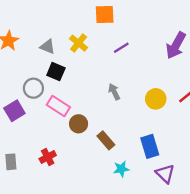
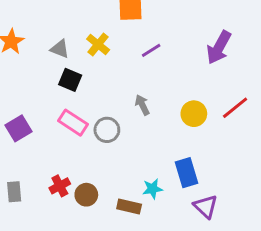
gray circle: (33, 88) -> (107, 130), moved
brown circle: (79, 124) -> (86, 195), moved
brown rectangle: (106, 140) -> (129, 206), moved, turned -36
cyan star: (121, 169) -> (153, 189), moved

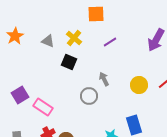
black square: (70, 80) -> (69, 62), moved
pink rectangle: (73, 123) -> (43, 107), moved
gray circle: (107, 130) -> (89, 96), moved

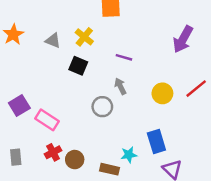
purple line: (110, 42) -> (124, 57), moved, turned 48

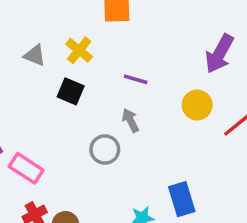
yellow circle: (162, 93) -> (197, 105), moved

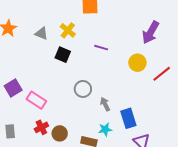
gray arrow: (130, 120) -> (105, 104), moved

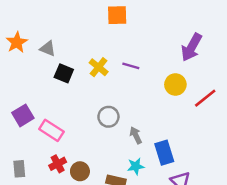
yellow cross: (68, 30) -> (99, 67), moved
gray triangle: (41, 33) -> (48, 49), moved
black square: (63, 55) -> (64, 73), moved

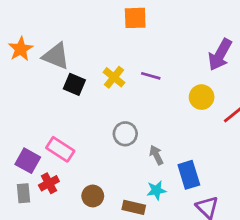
gray triangle: (48, 49) -> (56, 56), size x1.5
purple square: (23, 115) -> (28, 161), moved, turned -30
red cross: (58, 164) -> (49, 183), moved

